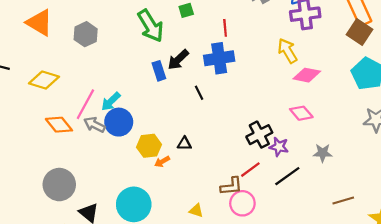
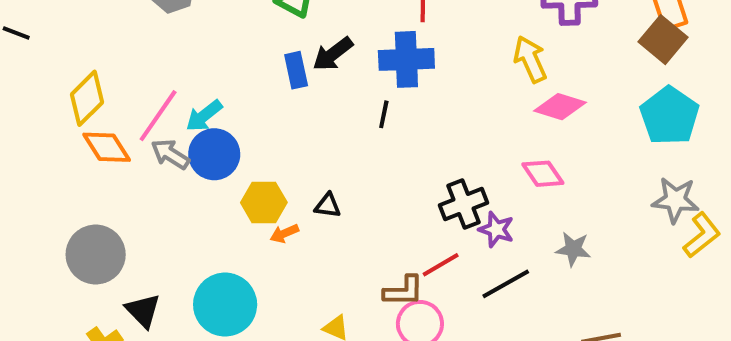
yellow diamond: (44, 80) -> (87, 98), moved, turned -68
black line: (199, 93) -> (384, 114), moved, turned 32

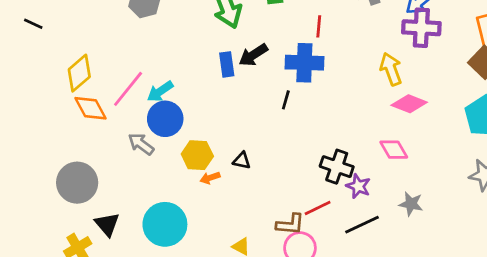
gray arrow: (170, 154) -> (141, 144), moved
black cross: (464, 204) -> (337, 167), turned 36

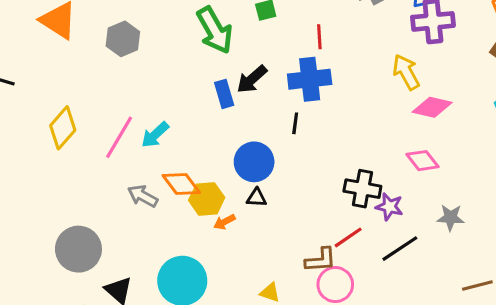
orange diamond: (90, 108) -> (181, 184), moved
blue circle: (165, 119) -> (254, 162), moved

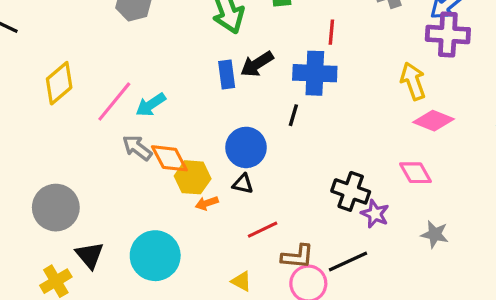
gray arrow: (143, 196) -> (137, 148), moved
red line: (348, 237) -> (263, 230), moved
black line: (400, 249) -> (348, 261), moved

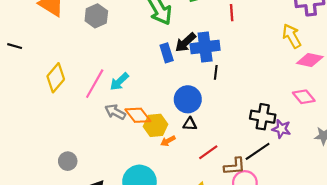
blue cross: (315, 73) -> (205, 47), moved
gray circle: (56, 208) -> (68, 161), size x0.6
black line: (348, 261) -> (258, 151), moved

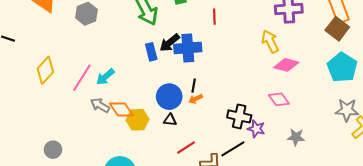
black line: (216, 72) -> (194, 86), moved
orange arrow: (168, 141) -> (196, 99), moved

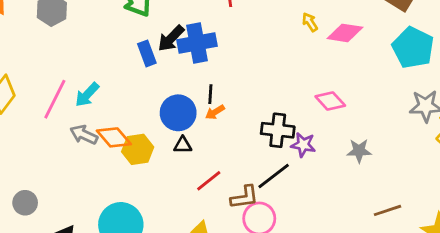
yellow arrow: (270, 41) -> (310, 22), size x0.6
pink diamond: (286, 65) -> (345, 33), moved

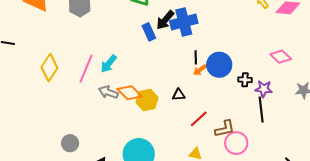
blue circle: (178, 113) -> (219, 65), moved
black cross: (278, 130) -> (245, 80), size x0.6
black line: (274, 176) -> (261, 110), moved, turned -55

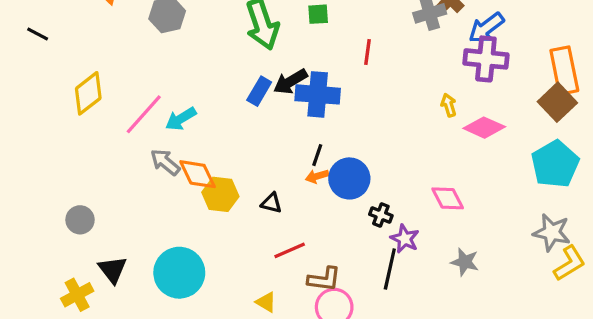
blue rectangle: (149, 32) -> (259, 91), turned 36

